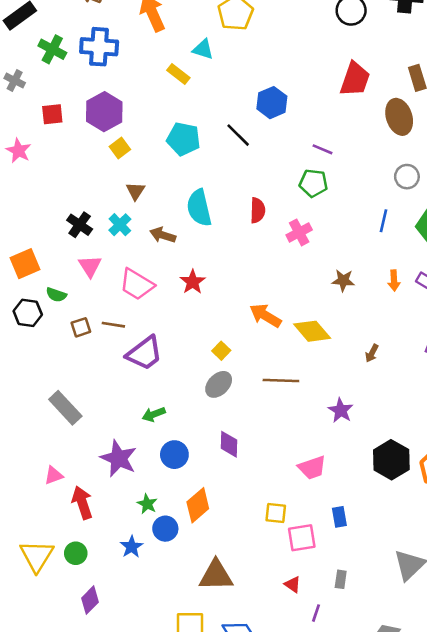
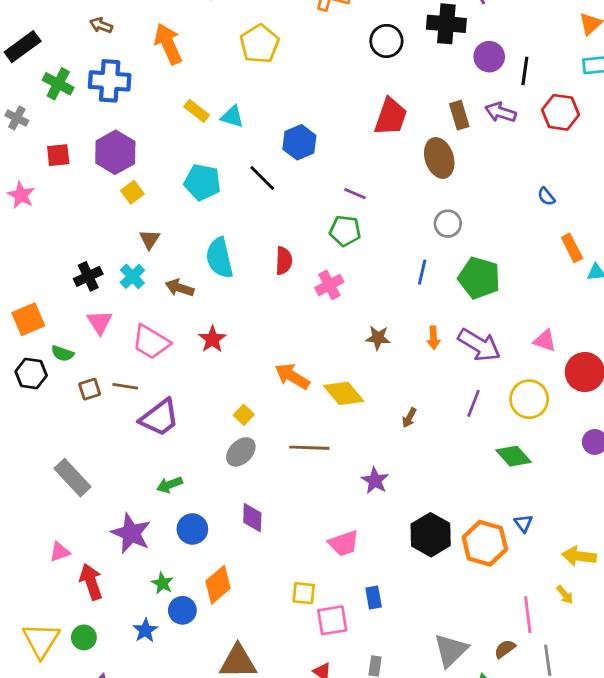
cyan triangle: (203, 49) -> (232, 117), moved
black cross: (80, 225) -> (88, 276), turned 30

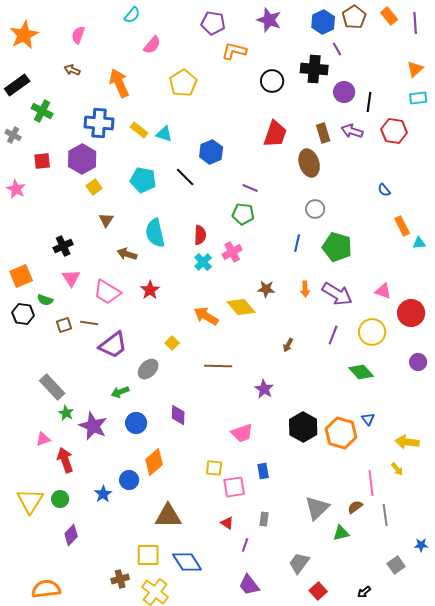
blue cross: (110, 81) -> (99, 123), moved
cyan cross: (132, 276) -> (203, 262), moved
yellow diamond: (344, 393) -> (241, 307), moved
gray ellipse: (241, 452) -> (148, 369), moved
green star: (162, 583) -> (66, 413), moved

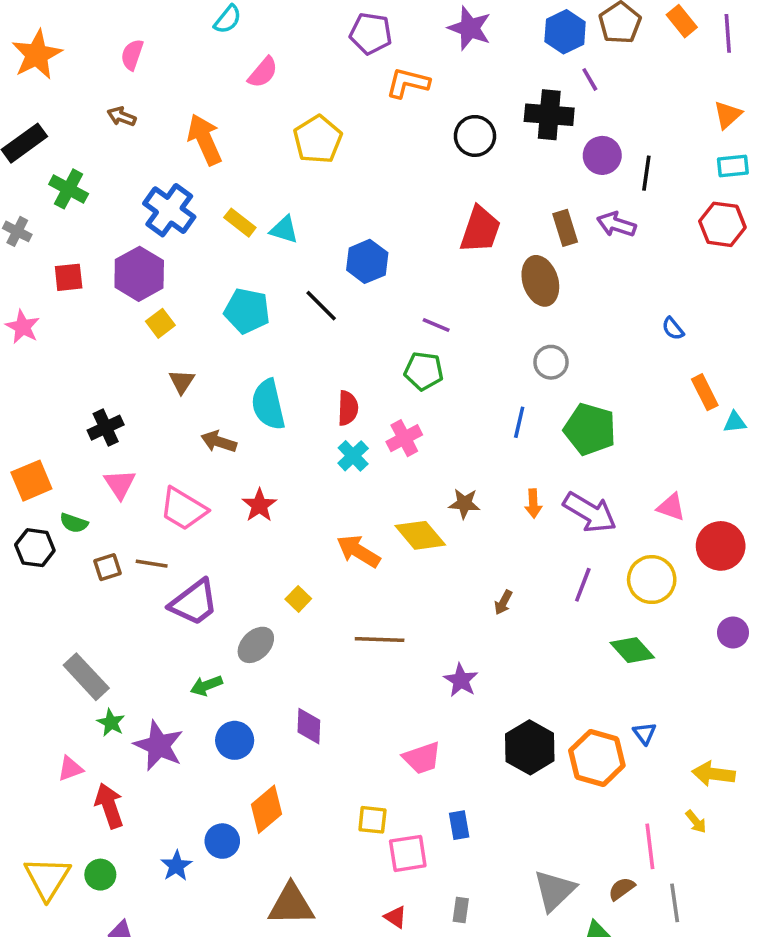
blue cross: (99, 123) -> (169, 210), turned 32
red hexagon: (394, 131) -> (722, 224), moved

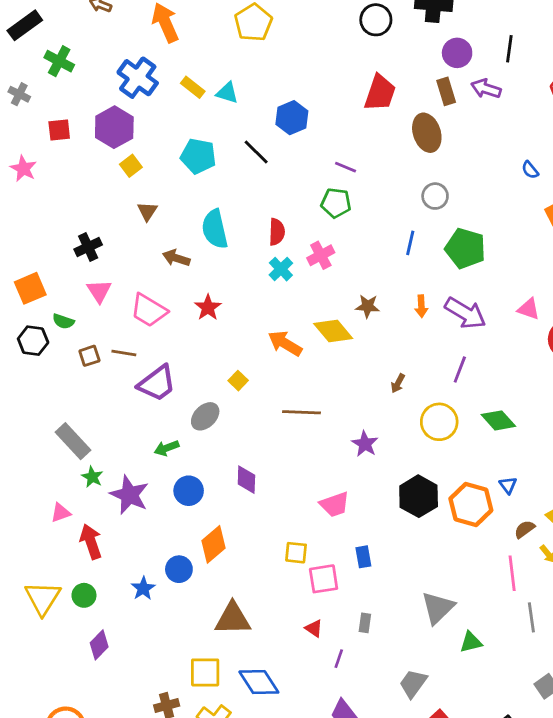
purple circle: (602, 155) -> (457, 53), moved
yellow circle: (652, 580) -> (439, 422), moved
brown semicircle: (622, 889) -> (525, 529), moved

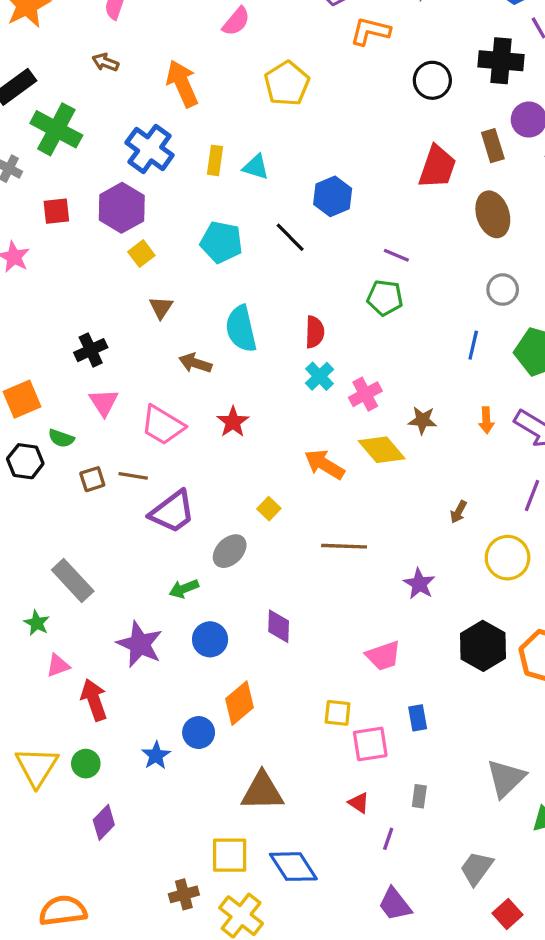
green cross: (59, 61) -> (56, 129), size x1.4
yellow rectangle: (193, 87) -> (215, 160), turned 60
brown rectangle: (446, 91) -> (493, 146), moved
pink cross: (321, 255) -> (365, 394), moved
green star: (92, 477) -> (37, 623), moved

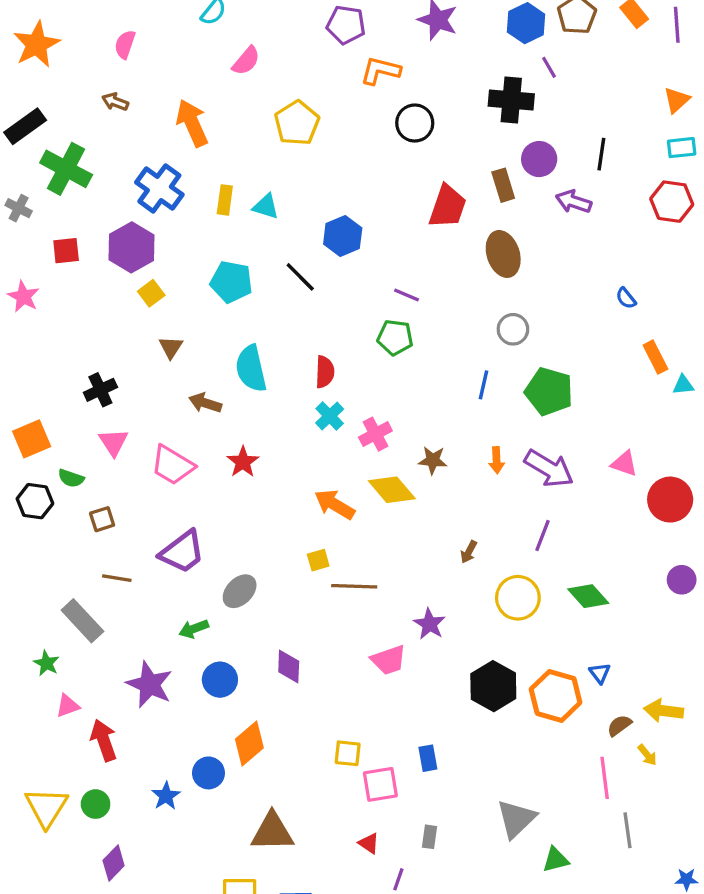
black circle: (432, 80) -> (415, 123), moved
brown line: (133, 476) -> (117, 578), moved
yellow square: (269, 509) -> (318, 560), moved, turned 30
pink trapezoid: (383, 656) -> (389, 660), moved

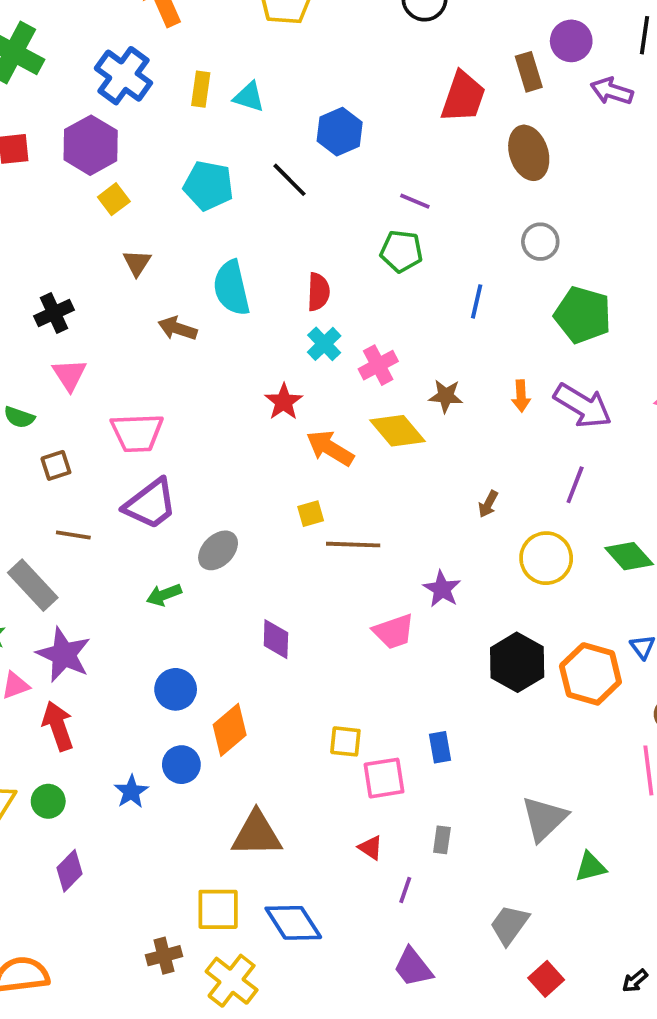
blue line: (484, 385) -> (477, 301), moved
red star: (243, 462) -> (284, 402), moved
pink trapezoid: (172, 465) -> (137, 433), moved, turned -33
blue circle: (220, 680) -> (176, 689), moved
purple star: (150, 685) -> (64, 655), moved

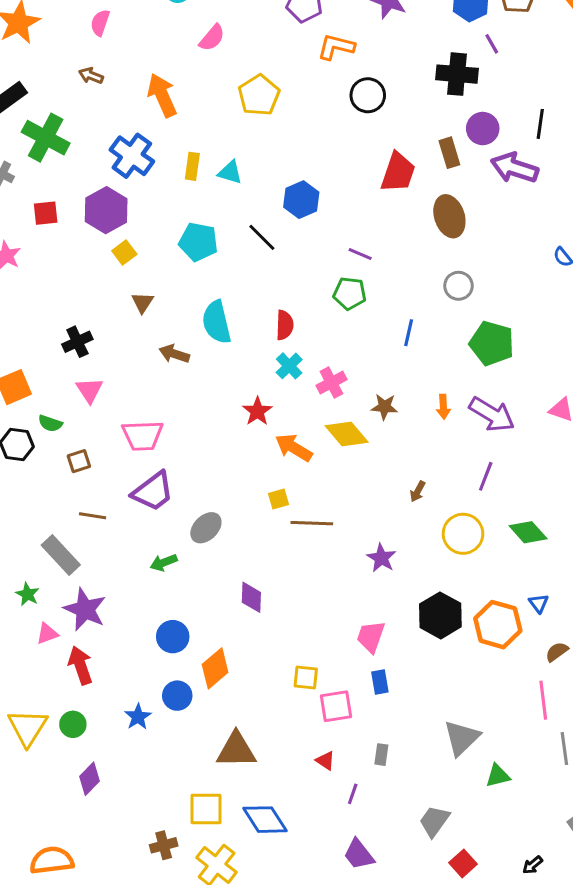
purple arrow: (612, 91) -> (514, 168), size x1.4
pink trapezoid: (394, 631) -> (371, 637), moved, turned 128

